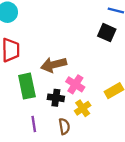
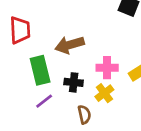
pink cross: (75, 84) -> (107, 68), moved, turned -30
purple line: (34, 124) -> (44, 101), moved, turned 63

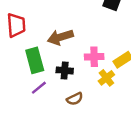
yellow cross: (104, 93) -> (106, 78), moved
brown semicircle: (84, 115) -> (75, 99), turned 77

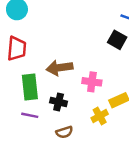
pink cross: (94, 57) -> (92, 82), moved
purple line: (39, 88) -> (30, 115), turned 42

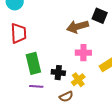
brown arrow: (59, 68) -> (78, 27), moved
yellow cross: (100, 116) -> (78, 80), moved

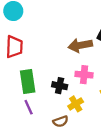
black cross: (58, 73) -> (60, 86), moved
purple line: (36, 86) -> (29, 107), turned 56

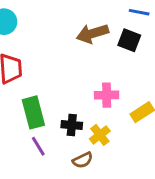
brown arrow: (80, 45) -> (92, 34), moved
black cross: (60, 86) -> (72, 125), moved

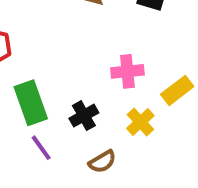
black cross: (72, 125) -> (84, 116), turned -30
yellow cross: (100, 135) -> (140, 122), moved

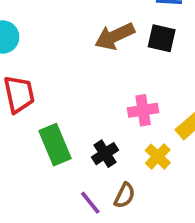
purple line: (41, 148) -> (90, 203), moved
brown semicircle: (102, 162) -> (125, 195), turned -30

